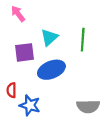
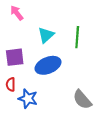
purple square: (24, 52) -> (15, 57), moved
gray semicircle: (88, 106) -> (82, 100), turned 50

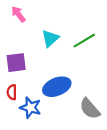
green line: (77, 37) -> (84, 41), turned 55
blue ellipse: (48, 65) -> (57, 87), moved

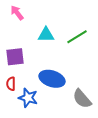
cyan triangle: (50, 38) -> (46, 35), turned 42
blue ellipse: (57, 87) -> (52, 79), turned 40

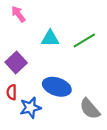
purple square: (15, 57) -> (16, 63), turned -36
blue star: (28, 98) -> (30, 108), turned -30

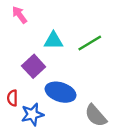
purple square: (16, 63) -> (34, 66), moved

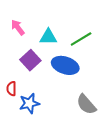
pink arrow: (20, 15) -> (18, 27), moved
blue ellipse: (61, 92) -> (65, 65), moved

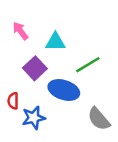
green line: (81, 39) -> (88, 65), moved
blue ellipse: (65, 65) -> (64, 90), moved

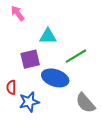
pink arrow: (20, 31) -> (18, 13), moved
purple square: (35, 68) -> (30, 59), turned 30

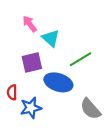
pink arrow: (18, 13) -> (30, 24), moved
cyan triangle: (48, 36) -> (51, 38), turned 42

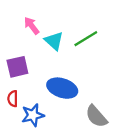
green line: (80, 59) -> (86, 39), moved
purple square: (32, 63) -> (17, 67), moved

